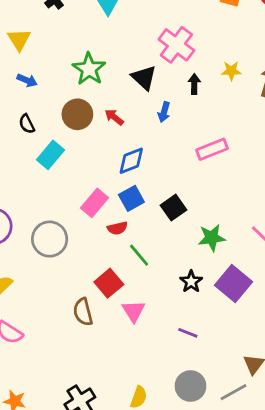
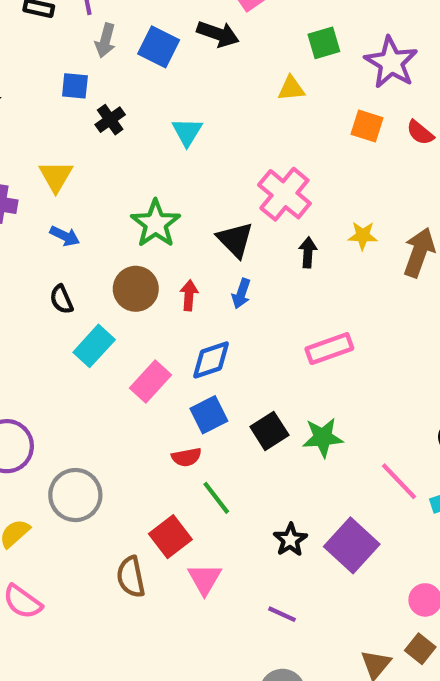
blue arrow: (164, 112) -> (241, 294), moved
red arrow: (114, 117) -> (189, 295), turned 54
pink rectangle: (95, 203) -> (151, 382), moved
green star: (212, 238) -> (323, 437), moved
gray circle: (50, 239) -> (75, 495), moved

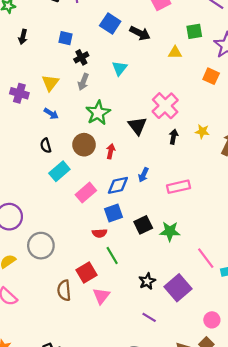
black arrow: (218, 34) -> (140, 33), moved
gray arrow: (105, 40) -> (83, 82), moved
blue arrow: (241, 294) -> (143, 175), moved
purple line: (282, 614) -> (149, 317), moved

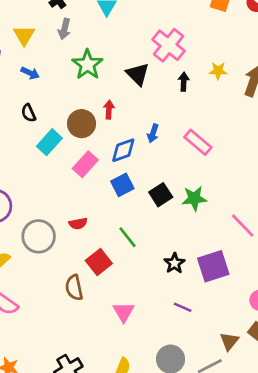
brown circle: (84, 145) -> (82, 124), moved
pink rectangle: (179, 187) -> (198, 142), turned 60
red semicircle: (100, 233) -> (78, 223), moved
purple square: (178, 288) -> (213, 266), turned 30
pink triangle: (101, 296) -> (124, 312), moved

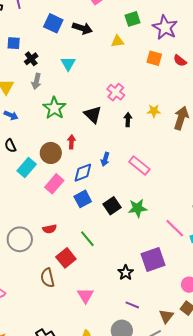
pink cross: (169, 45) -> (116, 92), size x0.7
black star: (174, 263) -> (126, 273), moved
purple line: (183, 307) -> (132, 305), moved

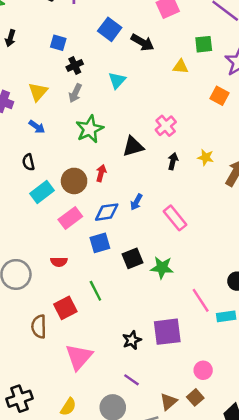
black triangle: (93, 115) -> (133, 146), turned 48
red semicircle: (50, 229) -> (59, 262), moved
pink triangle: (85, 295) -> (79, 357), size x1.4

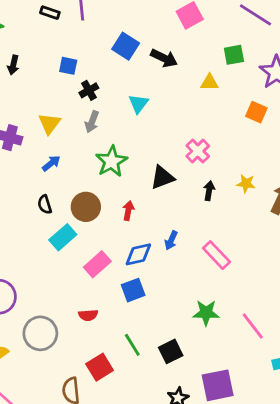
blue arrow: (37, 127) -> (51, 163), turned -70
brown circle: (74, 181) -> (86, 207), moved
black square: (133, 258) -> (171, 351), moved
pink line: (201, 300) -> (253, 326), moved

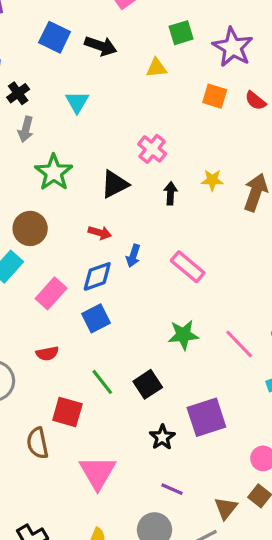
red arrow: (128, 211) -> (100, 233), moved, turned 102
red square: (100, 367) -> (67, 412), turned -36

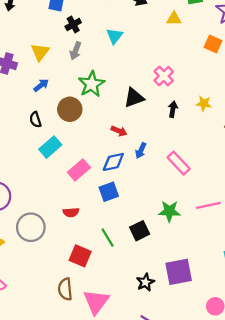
brown circle: (30, 228) -> (70, 109), moved
pink line: (239, 344) -> (208, 205), moved, turned -65
black square: (148, 384) -> (140, 231), moved
brown semicircle: (38, 443) -> (65, 289), moved

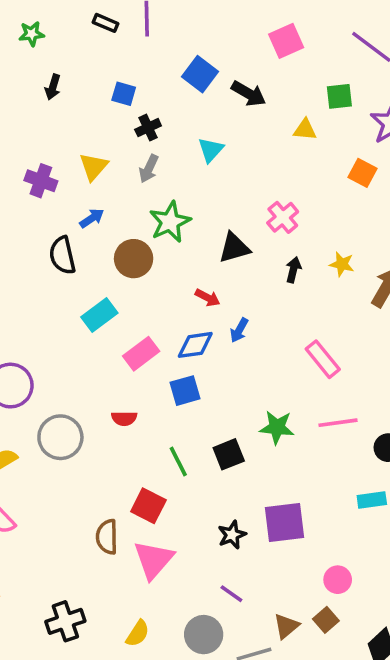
black semicircle: (35, 120) -> (62, 255), moved, size x1.5
pink rectangle: (179, 163) -> (323, 359), moved
red square: (80, 256) -> (148, 506), moved

